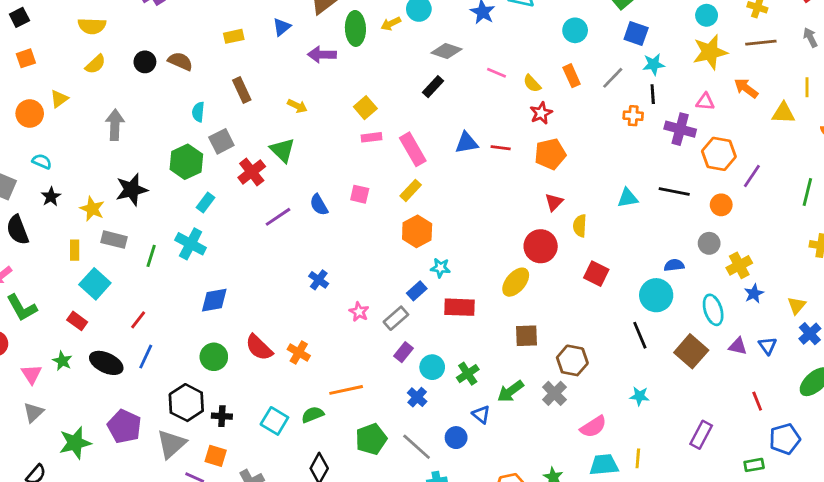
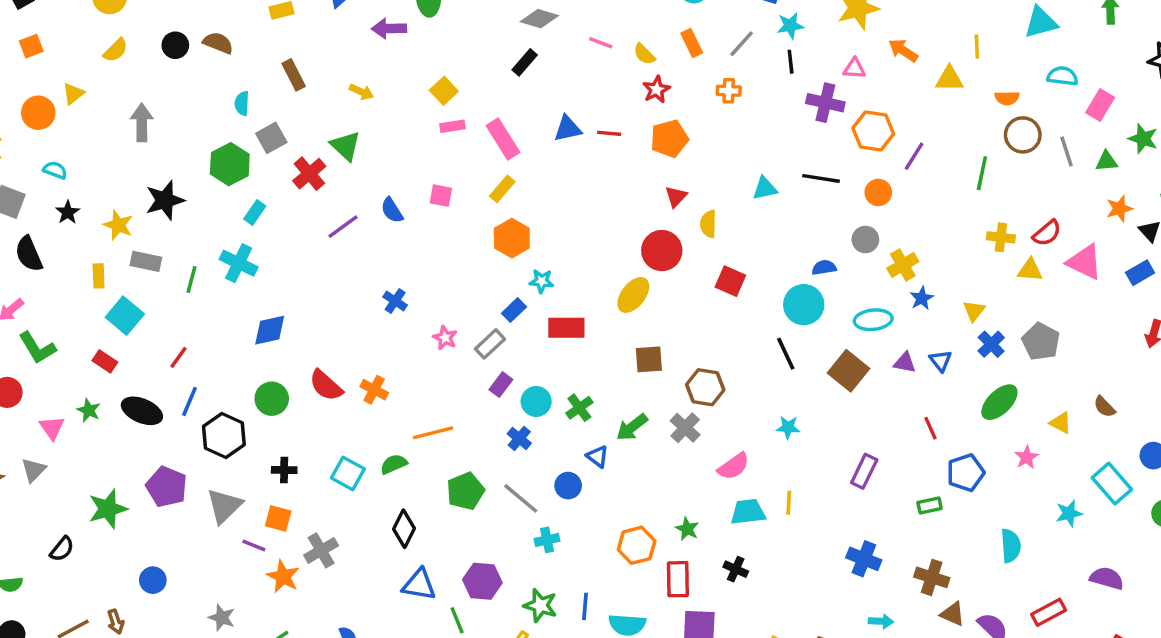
orange cross: (633, 116) -> (729, 91), moved
cyan ellipse: (713, 310) -> (873, 320), turned -76
black hexagon: (186, 403) -> (224, 436), moved
gray triangle: (33, 412) -> (34, 470), moved

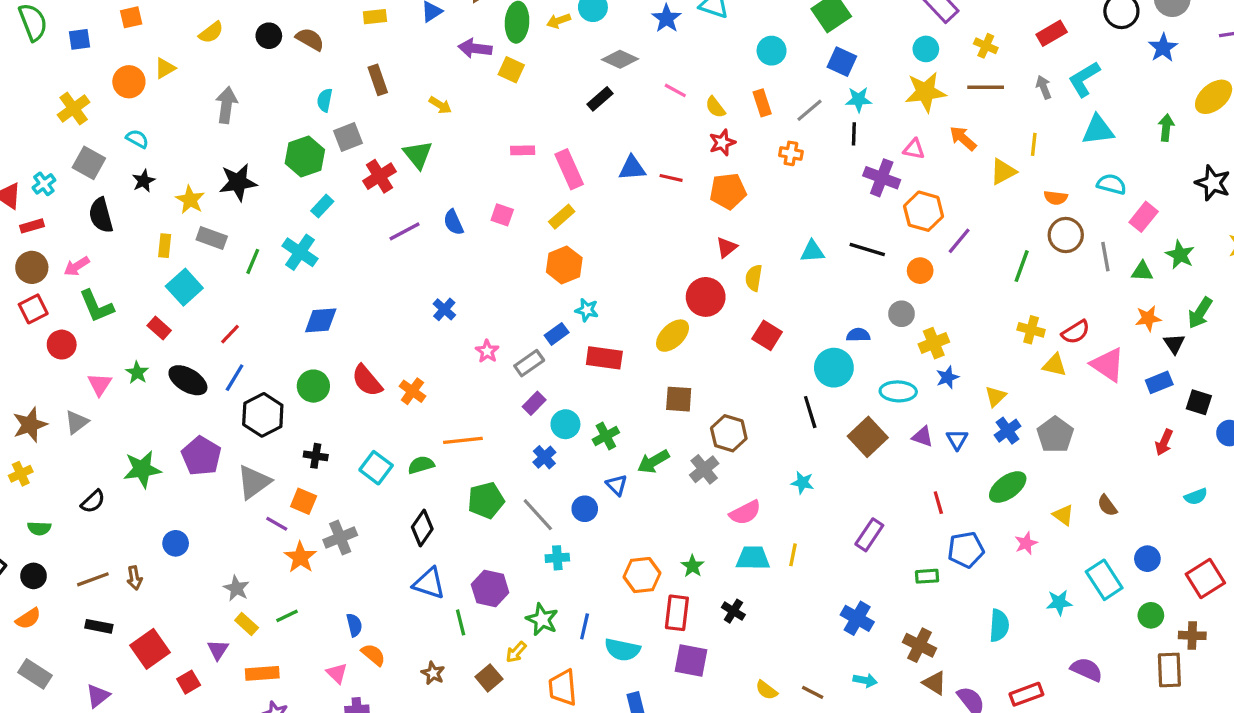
yellow triangle: (949, 79) -> (1003, 172), turned -36
yellow square: (444, 91) -> (511, 70), moved, turned -30

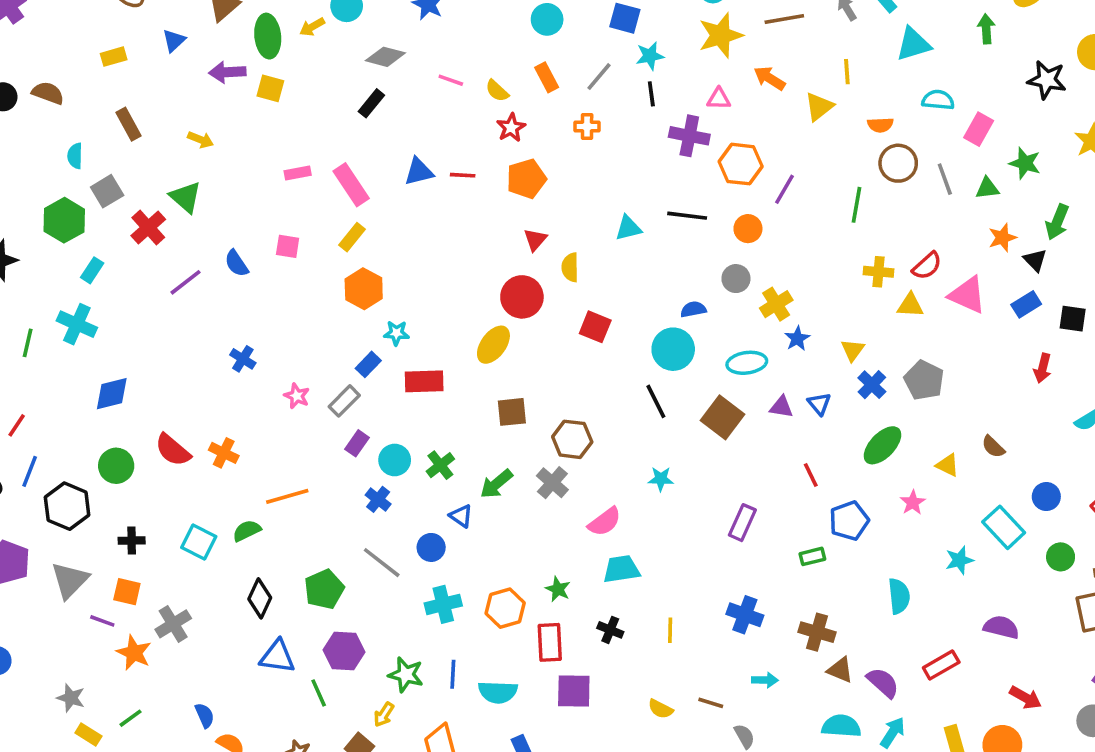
green pentagon: (486, 500) -> (324, 589), moved
yellow line: (793, 555) -> (670, 630), moved
cyan cross: (557, 558) -> (443, 604), moved, size x1.4

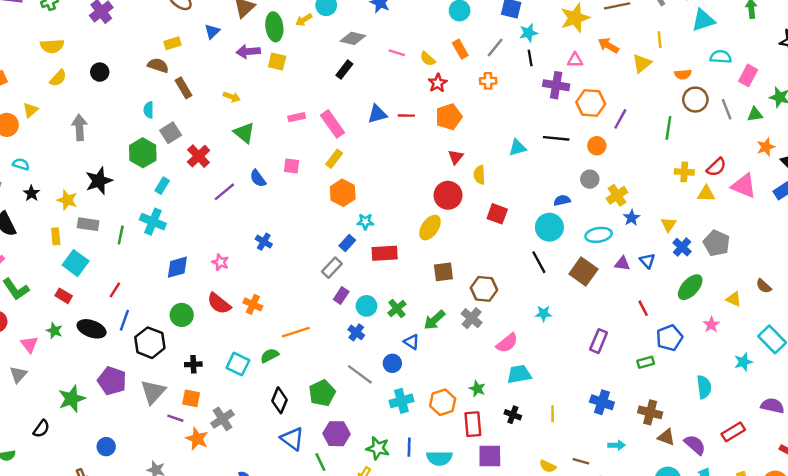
brown semicircle: (48, 93) -> (158, 65), moved
green triangle: (185, 197) -> (244, 133), moved
pink star: (297, 396) -> (220, 262), moved
blue triangle: (277, 657) -> (292, 439), turned 30

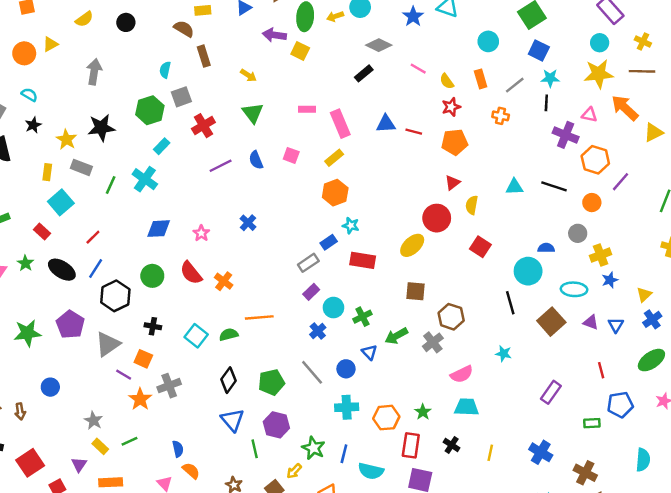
orange arrow: (608, 45) -> (625, 108), size x1.4

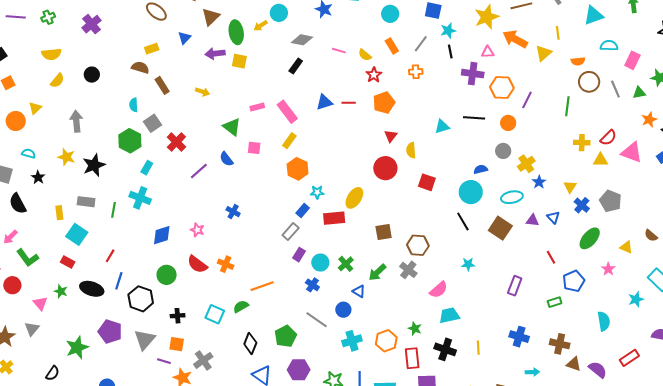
green triangle: (253, 113) -> (232, 127), moved
yellow star: (66, 139) -> (66, 157), moved
yellow ellipse: (412, 245) -> (354, 198), moved
black cross: (452, 445) -> (445, 349), size x1.5

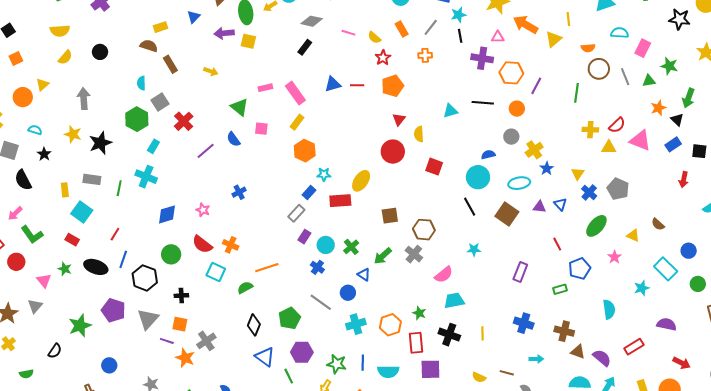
blue cross: (233, 212) -> (239, 192), turned 32
cyan square: (215, 314) -> (216, 272), moved

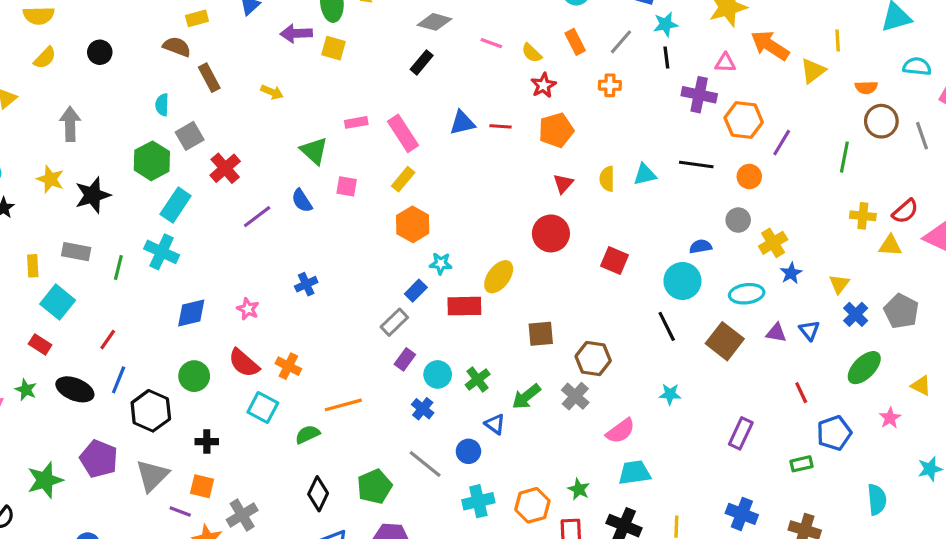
yellow semicircle: (419, 134) -> (607, 179), moved
cyan rectangle: (153, 146) -> (176, 205), size x1.5

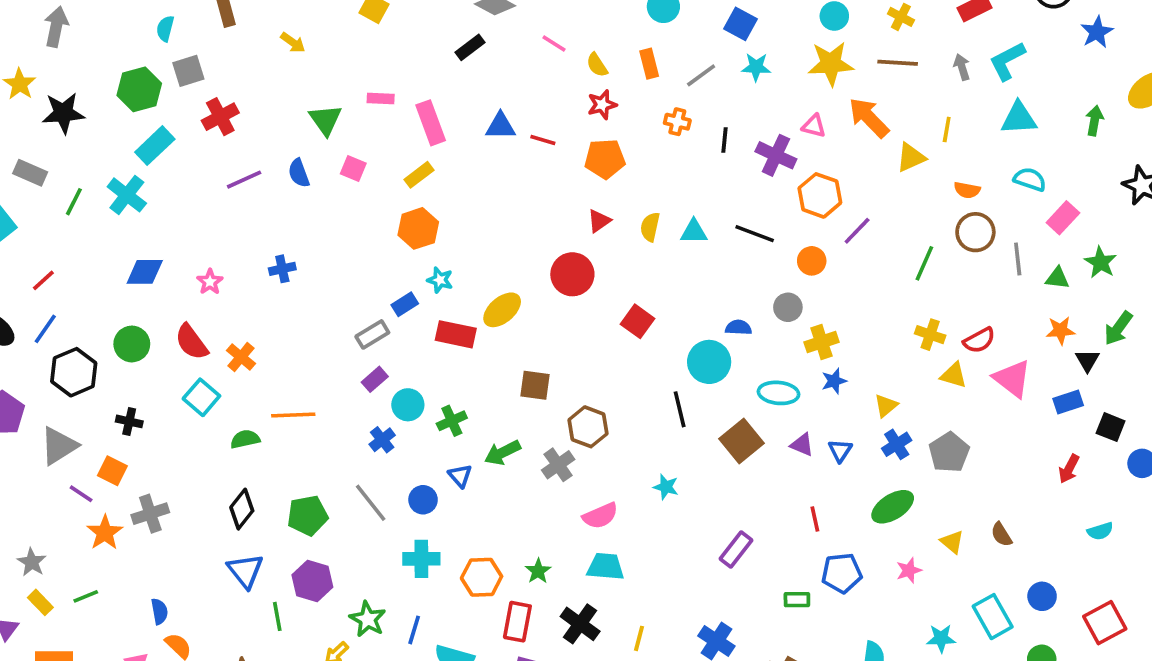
black line: (666, 58) -> (725, 140), moved

